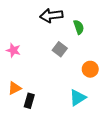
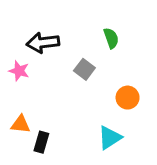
black arrow: (51, 16) -> (43, 43), moved
orange triangle: (14, 88) -> (21, 124), turned 32

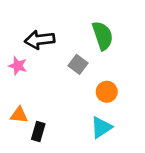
green semicircle: (111, 38) -> (103, 36), size x1.5
orange circle: (128, 98) -> (107, 92), moved

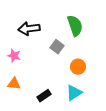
pink star: (18, 66) -> (14, 56), moved
black rectangle: (38, 131) -> (44, 96), moved, turned 40

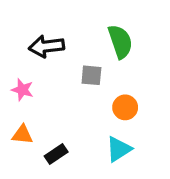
gray square: (57, 47) -> (91, 75), turned -32
black rectangle: (44, 96) -> (56, 154), moved

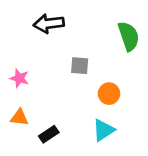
green semicircle: (120, 42) -> (129, 36), moved
black arrow: (46, 46) -> (49, 24), moved

